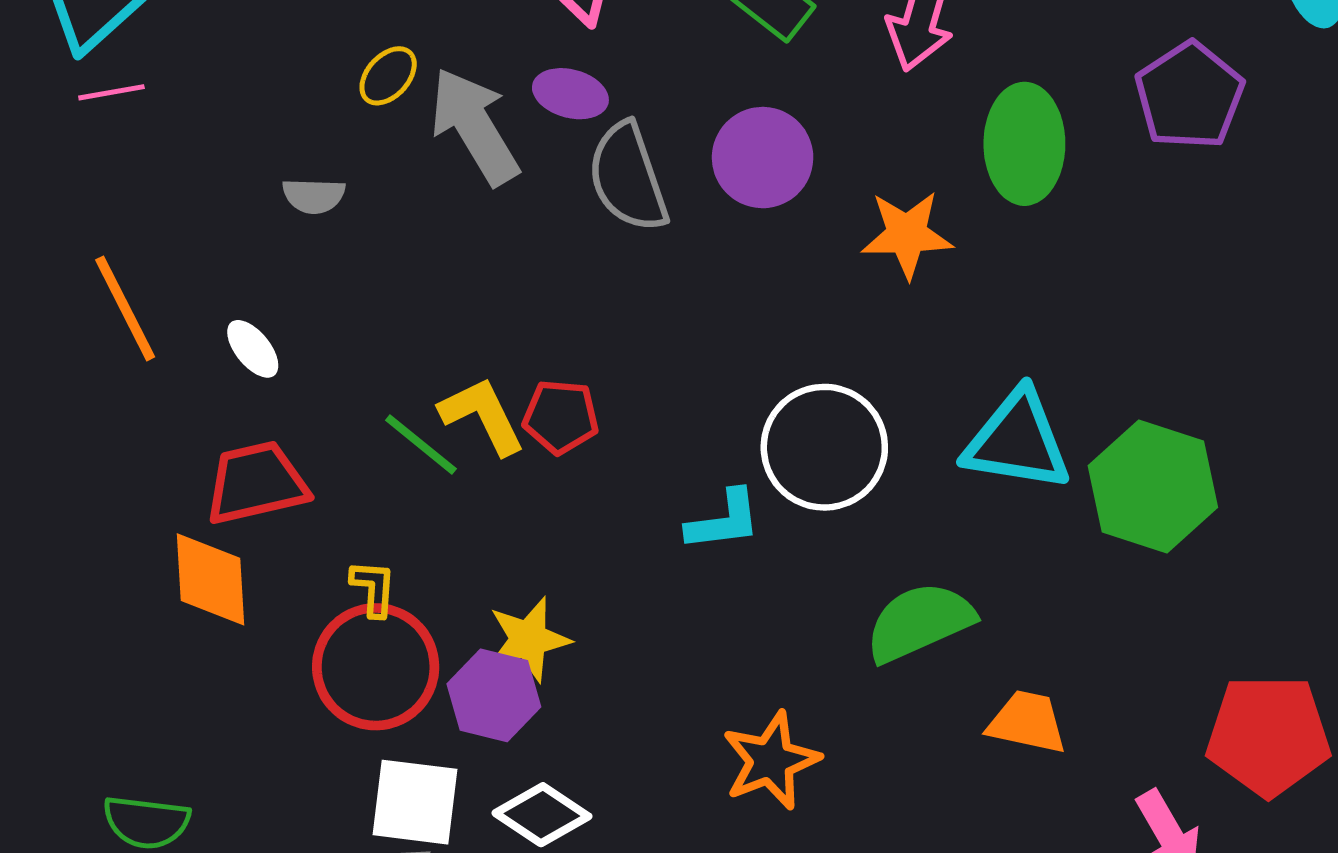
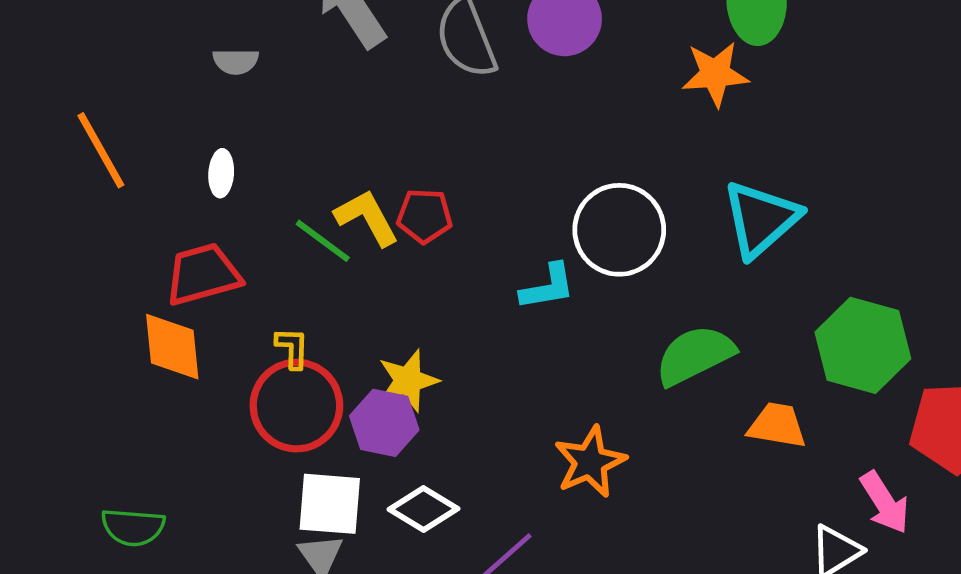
orange star: (907, 234) -> (715, 74), moved
white ellipse: (253, 349) -> (221, 173), moved, turned 45
cyan triangle: (1017, 441) -> (761, 219), turned -48
green hexagon: (1153, 486) -> (863, 345), moved

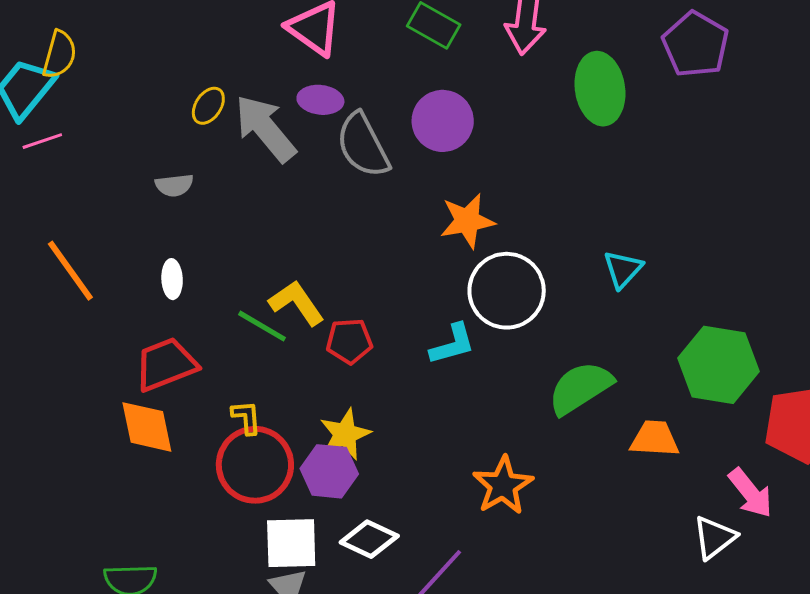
orange star: (715, 74) -> (467, 221), moved
red pentagon: (425, 216) -> (349, 341), moved
cyan triangle: (761, 219) -> (623, 269), size x0.6

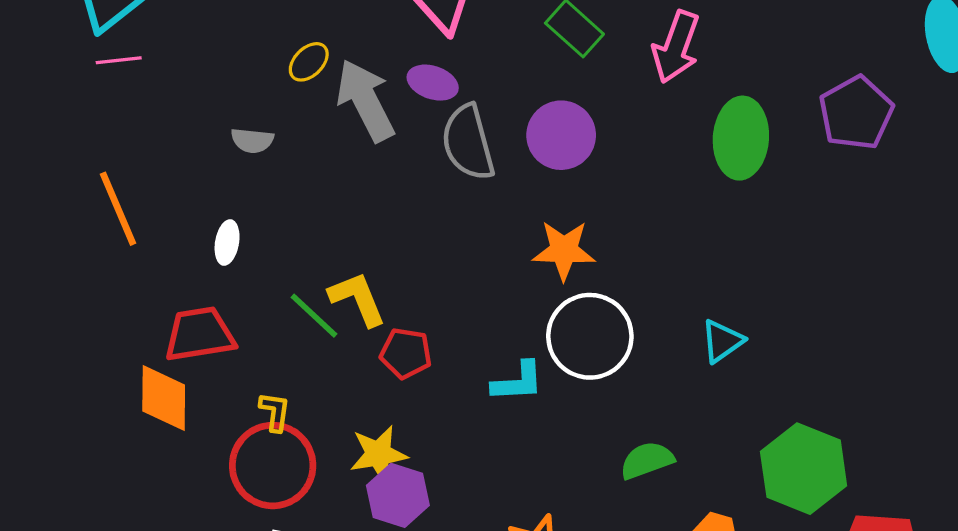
green semicircle: (580, 388) -> (647, 460), size x0.7
purple hexagon: (329, 471) -> (398, 495), moved

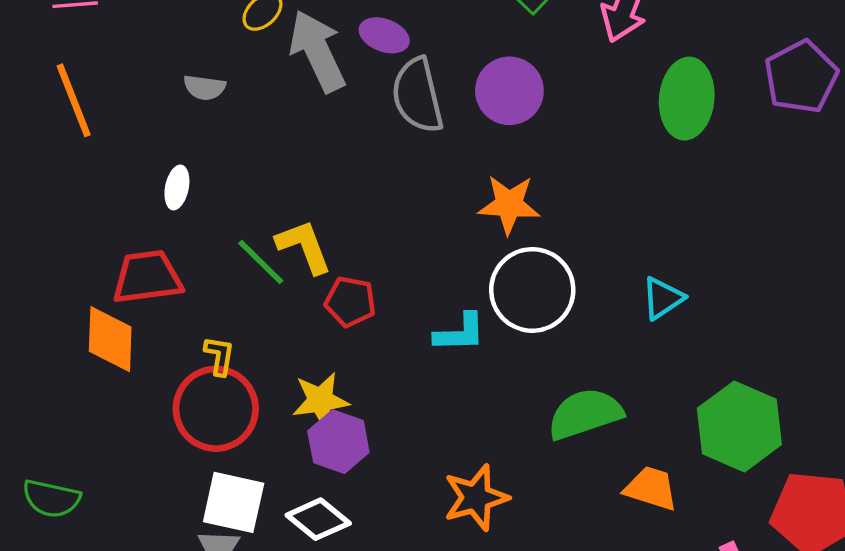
orange line: (118, 209) -> (74, 100), moved
green semicircle: (647, 460) -> (585, 414), size x1.4

